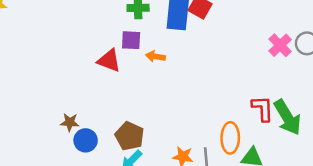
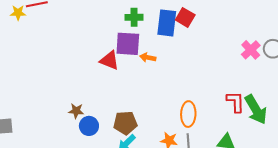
purple square: (131, 40) -> (128, 44), size x1.5
brown pentagon: (130, 136) -> (125, 123), turned -30
orange ellipse: (230, 138) -> (188, 114), moved

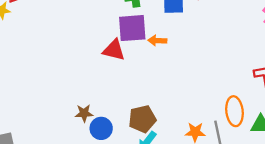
orange ellipse: (188, 114) -> (234, 111), moved

